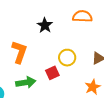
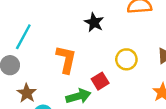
red square: (52, 73) -> (100, 81), moved

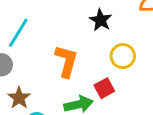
yellow circle: (126, 59) -> (123, 56), moved

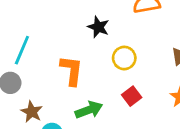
red square: (104, 88) -> (132, 96), moved

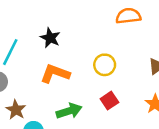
black star: (98, 27) -> (50, 38), moved
orange L-shape: (71, 70) -> (55, 74), turned -80

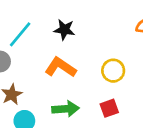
black star: (50, 38) -> (64, 30), turned -30

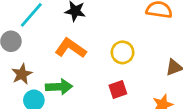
green arrow: (66, 109) -> (59, 87), moved

